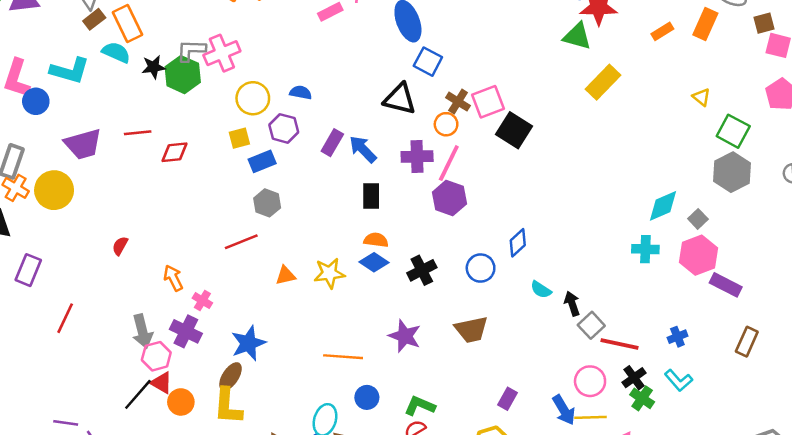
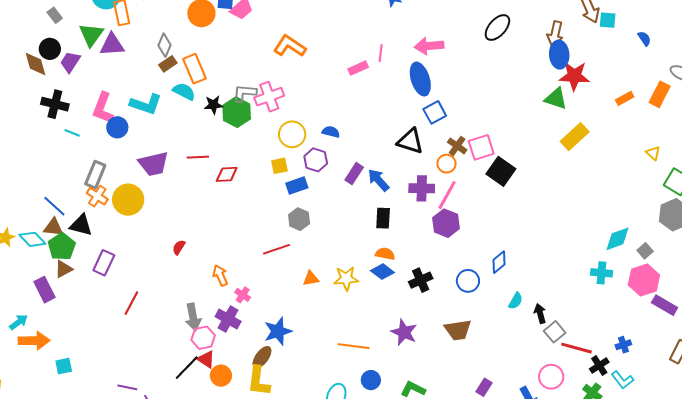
blue square: (428, 62) -> (435, 112), turned 30
cyan semicircle: (541, 290) -> (516, 301), turned -96
black cross: (634, 378) -> (599, 365), moved

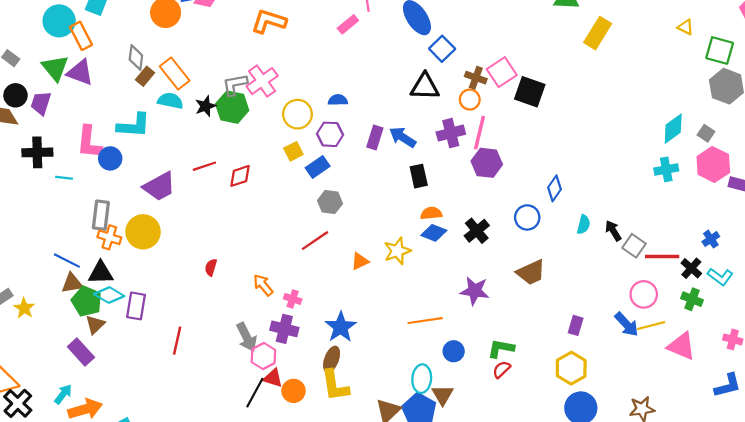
purple triangle: (112, 45) -> (80, 72), turned 40
cyan diamond: (32, 239) -> (109, 295), moved

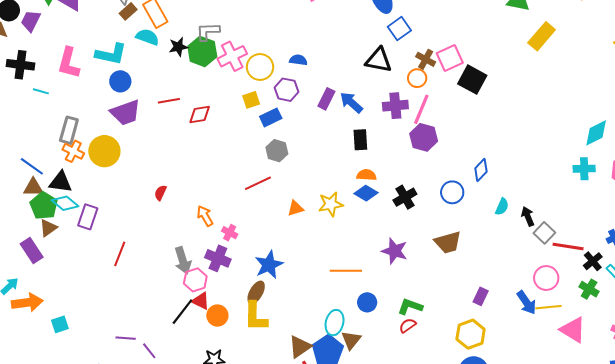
pink cross: (262, 81) -> (232, 56), moved
blue circle: (110, 158) -> (120, 81), moved

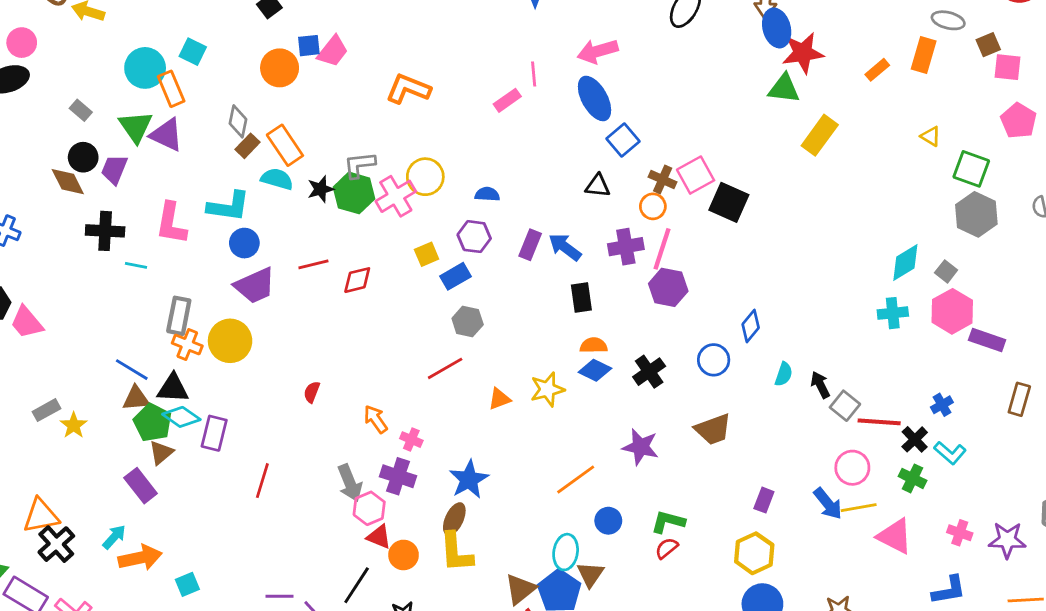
black triangle: (378, 60) -> (598, 186), size x0.7
yellow circle: (260, 67) -> (425, 177), moved
orange line: (346, 271) -> (576, 479), turned -32
black line: (182, 312) -> (357, 585), moved

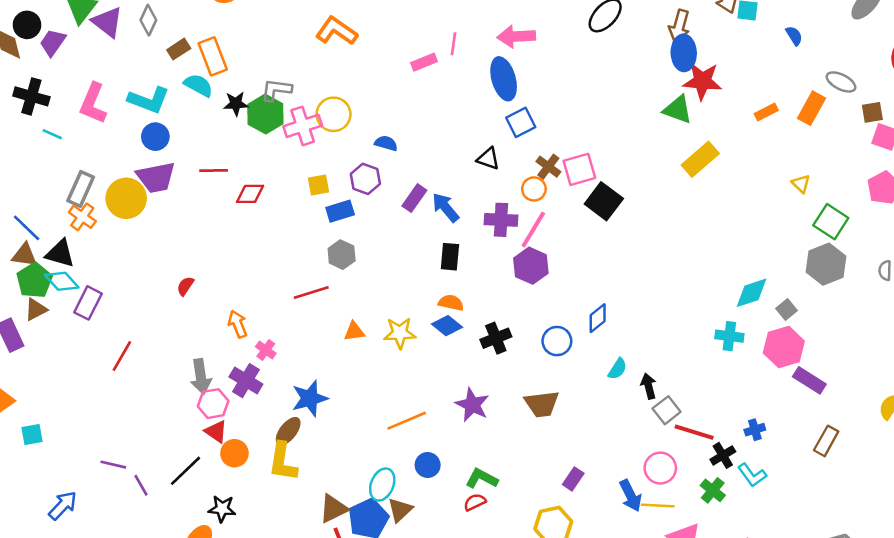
gray diamond: (238, 121) -> (148, 20), moved
yellow circle: (230, 341) -> (126, 198), moved

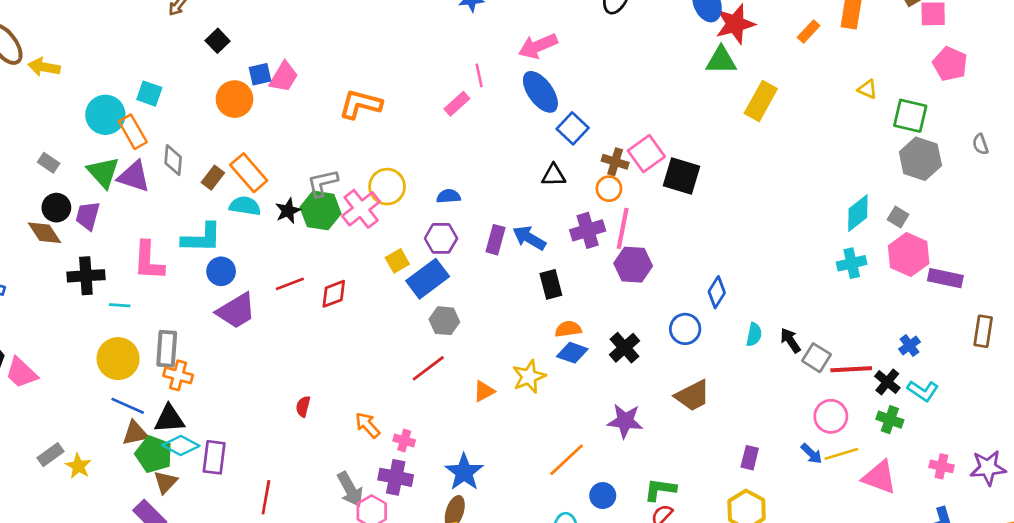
yellow circle: (126, 198) -> (118, 359), moved
blue rectangle: (340, 211) -> (428, 279), size x1.4
blue arrow: (631, 496) -> (812, 454), size x0.7

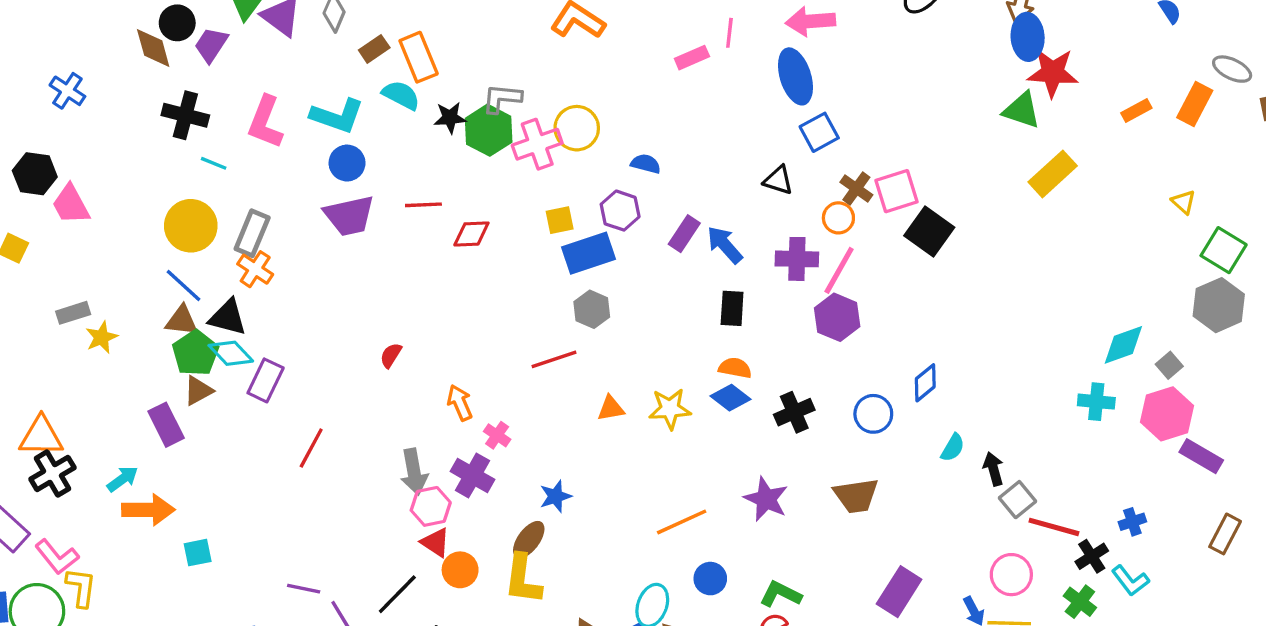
purple rectangle: (750, 458) -> (899, 592), size x1.6
blue star: (464, 472) -> (555, 496), size x0.7

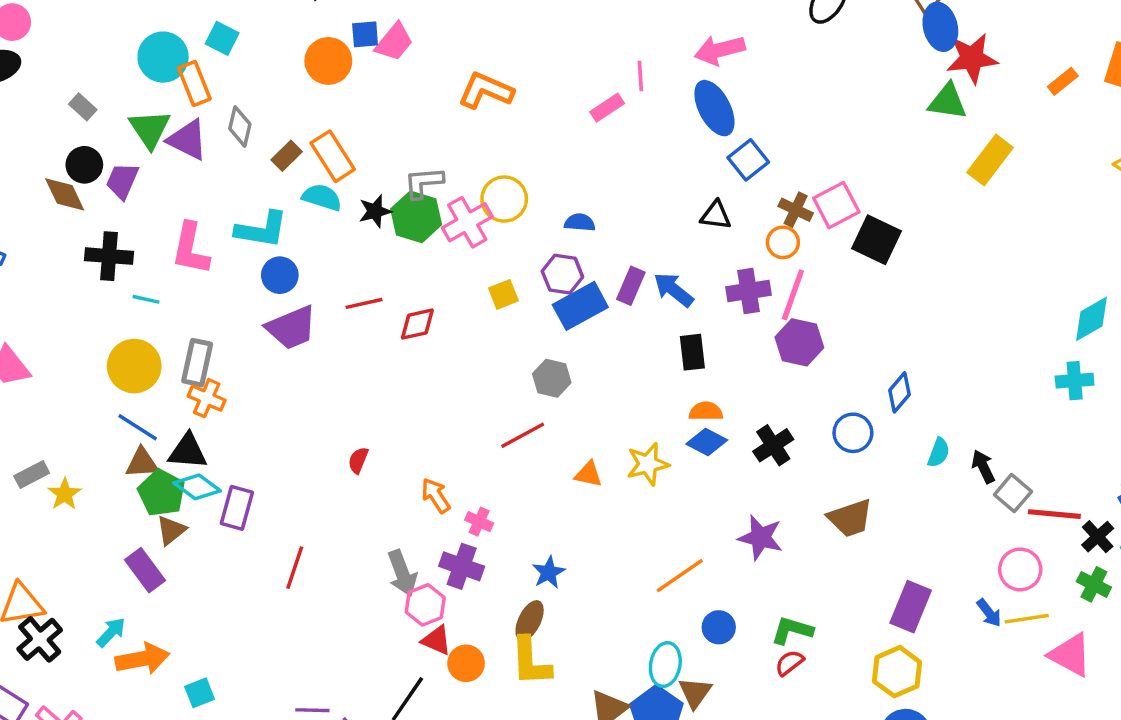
blue rectangle: (588, 253) -> (580, 306), moved
orange triangle: (611, 408) -> (588, 474), turned 32

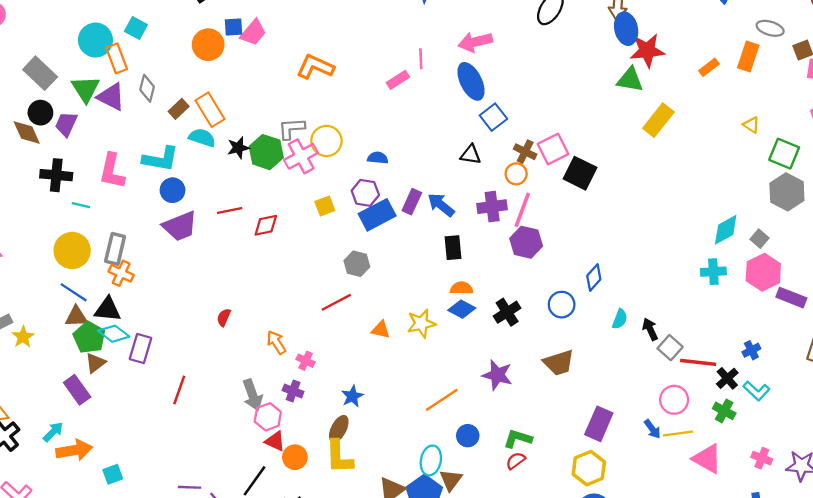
gray rectangle: (83, 107) -> (40, 73), size x1.8
gray L-shape: (424, 183) -> (291, 129), moved
purple cross: (462, 566) -> (293, 391), size x0.7

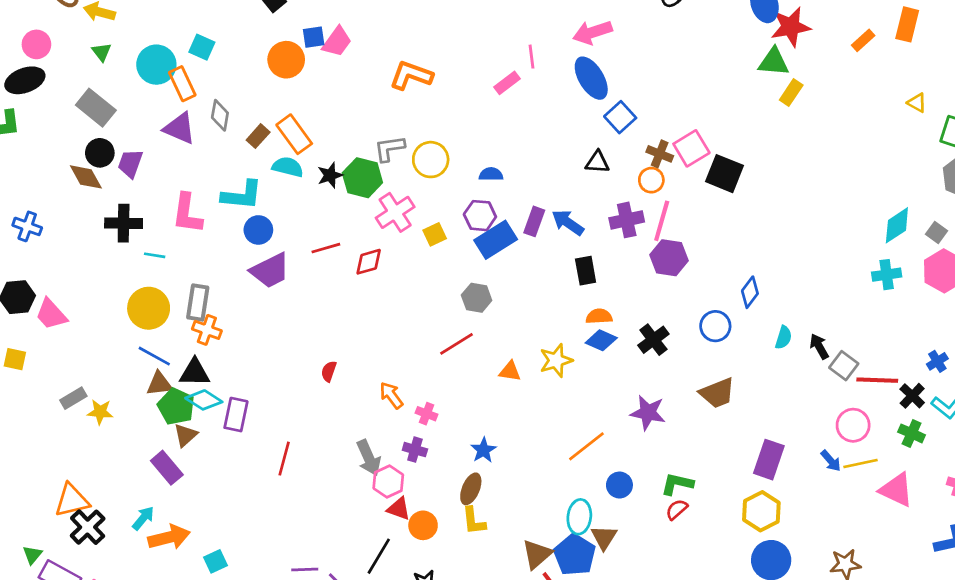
green triangle: (86, 89) -> (102, 52), moved, size x0.6
yellow rectangle: (658, 120) -> (791, 92), moved, size x0.7
pink cross: (301, 156) -> (395, 212), moved
yellow star: (23, 337) -> (100, 412), turned -30
yellow L-shape: (339, 457) -> (474, 521), size x0.7

